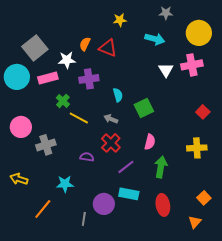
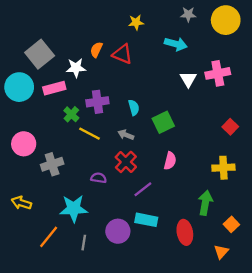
yellow circle: (199, 33) -> (226, 20), moved
purple cross: (89, 79) -> (97, 102), moved
green arrow: (161, 167) -> (205, 203), moved
cyan star: (65, 184) -> (74, 209), size x1.4
gray line: (84, 219) -> (84, 243), moved

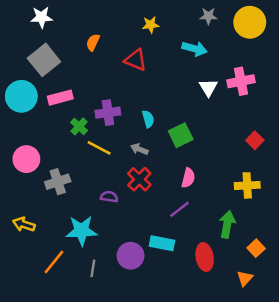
orange semicircle: (96, 50) -> (93, 42), moved
white star: (76, 68) -> (41, 17), moved
purple line: (143, 189) -> (179, 209), moved

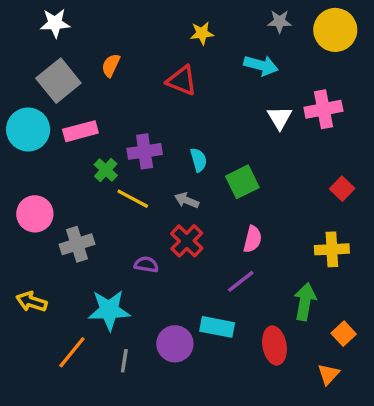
orange semicircle: (93, 42) -> (111, 65), moved

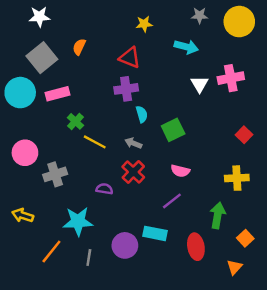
purple cross: (145, 151) -> (126, 89), moved
pink semicircle: (253, 239) -> (180, 171), turned 90

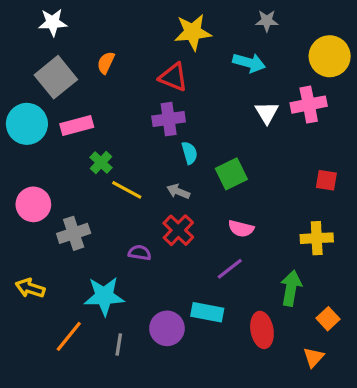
yellow circle: (239, 22) -> (330, 56), moved
yellow star: (144, 24) -> (193, 32), size x1.6
red square: (244, 135) -> (326, 180), turned -35

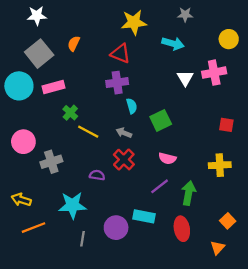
yellow circle: (330, 56) -> (229, 39), size x0.7
green arrow: (291, 288) -> (189, 193), moved
orange line: (69, 336) -> (33, 228), moved, turned 30

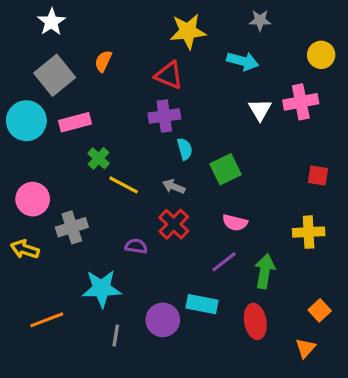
white star: (37, 16) -> (51, 22), turned -30
yellow arrow: (21, 200) -> (25, 249), moved

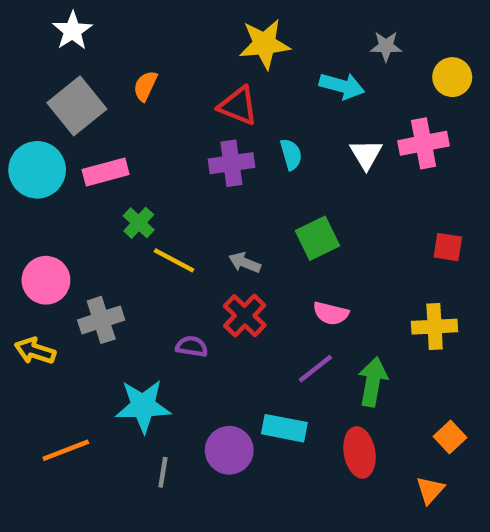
gray star: (260, 20) -> (386, 46), moved
cyan semicircle: (185, 149) -> (291, 154), moved

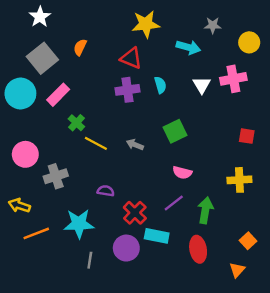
pink rectangle: (106, 172) -> (58, 95), turned -30
red cross: (245, 316) -> (135, 213), moved
yellow arrow: (35, 351) -> (19, 205), moved
orange line: (66, 450) -> (36, 233), moved

